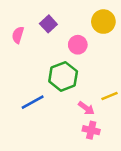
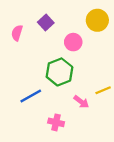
pink cross: (91, 130) -> (56, 122), moved

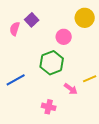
purple square: (46, 23) -> (32, 20), moved
blue line: (31, 96) -> (16, 80), moved

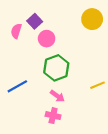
pink circle: (64, 37) -> (47, 39), moved
pink arrow: (71, 89) -> (57, 96), moved

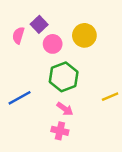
yellow circle: (92, 19) -> (84, 35), moved

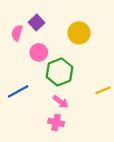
pink circle: (53, 44) -> (39, 52), moved

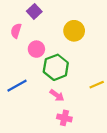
purple square: (37, 23) -> (34, 11), moved
pink cross: (56, 122) -> (64, 118), moved

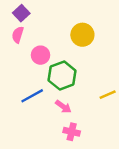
purple square: (34, 11) -> (21, 13), moved
blue line: (17, 86) -> (32, 96), moved

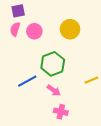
purple square: (21, 13) -> (18, 11), turned 32
pink circle: (40, 55) -> (34, 31), moved

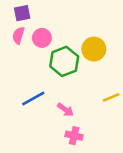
yellow circle: (70, 29) -> (94, 49), moved
green hexagon: (53, 64) -> (64, 61), moved

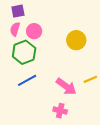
green hexagon: (64, 61) -> (24, 52), moved
pink arrow: (65, 110) -> (66, 86), moved, size x1.5

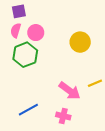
blue line: (27, 80) -> (28, 110), moved

